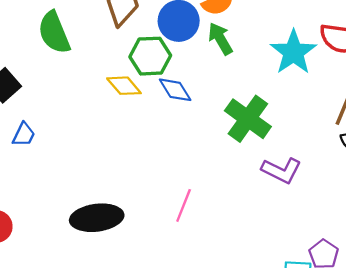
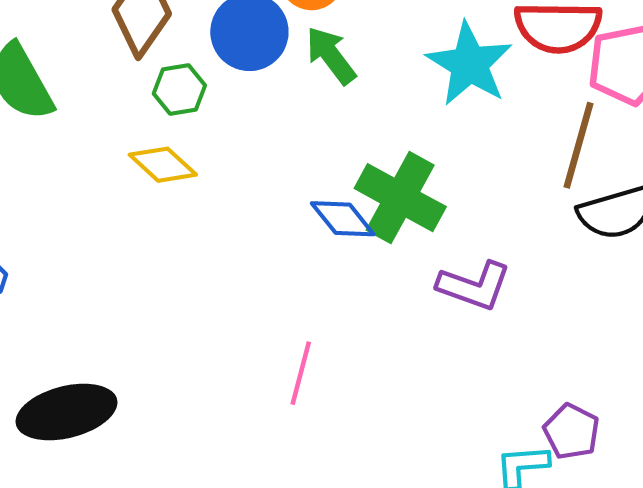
green hexagon: (150, 56) -> (179, 89), moved, size x0.7
blue diamond: (175, 90) -> (343, 219), moved
black ellipse: (97, 218) -> (67, 412), moved

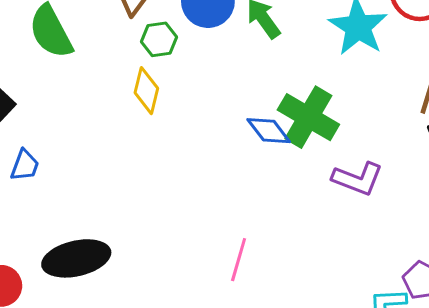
yellow diamond: (163, 165) -> (146, 91), turned 60
pink line: (301, 373) -> (239, 260), moved

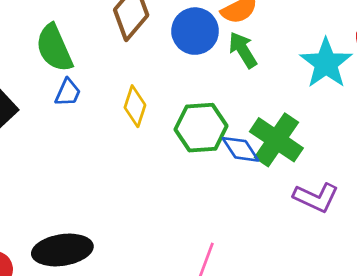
green hexagon: (159, 39) -> (201, 128), moved, size x1.6
blue trapezoid: (25, 165) -> (68, 93), moved

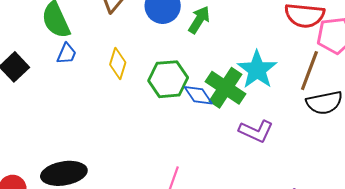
green arrow: (243, 50) -> (199, 20), turned 64
cyan star: (326, 63) -> (257, 70), moved

